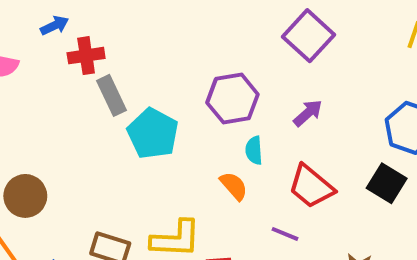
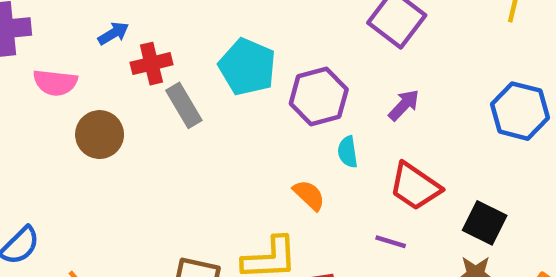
cyan pentagon: (153, 134) -> (247, 67), moved
black square: (387, 183) -> (485, 223), moved
orange semicircle: (234, 186) -> (309, 195), moved
brown circle: (25, 196) -> (100, 135), moved

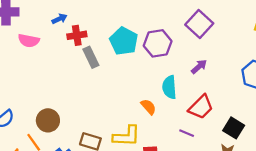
purple hexagon: (319, 97) -> (158, 43), moved
brown circle: (100, 135) -> (48, 120), moved
cyan semicircle: (348, 152) -> (169, 87), size x1.5
red trapezoid: (415, 186) -> (201, 107), turned -84

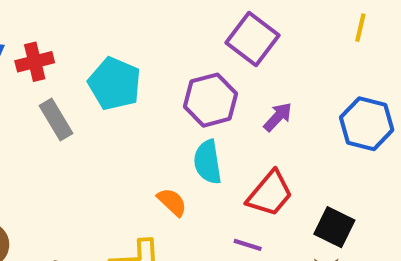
red cross: (77, 35) -> (35, 62), moved
purple hexagon: (158, 43) -> (211, 100), moved
purple arrow: (199, 67) -> (278, 117), moved

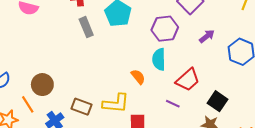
purple arrow: (278, 117) -> (207, 36), moved

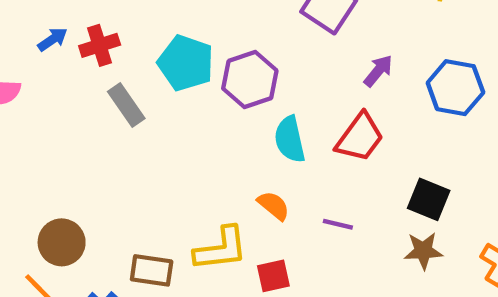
purple hexagon: (165, 29) -> (250, 80), moved
orange semicircle: (138, 77) -> (274, 206), moved
red trapezoid: (188, 80) -> (360, 137), moved

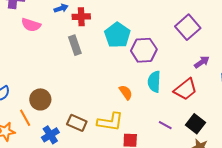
gray rectangle: (126, 105) -> (75, 45), moved
black square: (429, 199) -> (196, 124), moved
orange semicircle: (274, 206) -> (126, 92), moved

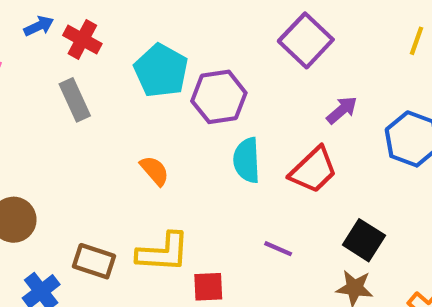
red cross: (81, 17) -> (82, 40), turned 36
orange semicircle: (126, 92) -> (155, 171), moved
black square: (196, 124) -> (364, 240), moved

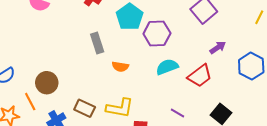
gray rectangle: (75, 100) -> (97, 43), moved
cyan semicircle: (247, 160) -> (167, 67), turned 65
orange semicircle: (155, 171) -> (120, 67), turned 133

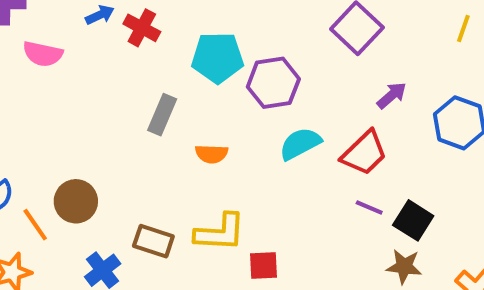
cyan pentagon: (130, 17) -> (218, 58), turned -30
gray rectangle: (97, 43) -> (162, 115), turned 48
orange line: (30, 102) -> (35, 225), moved
purple line: (178, 113) -> (369, 207), moved

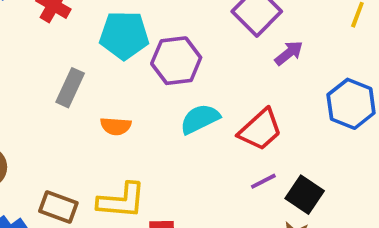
purple arrow: (392, 95) -> (289, 53), moved
purple line: (369, 207) -> (263, 181), turned -52

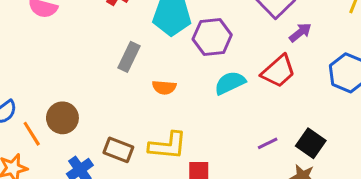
red trapezoid: (260, 130) -> (278, 71), moved
purple line: (263, 181) -> (268, 143), moved

